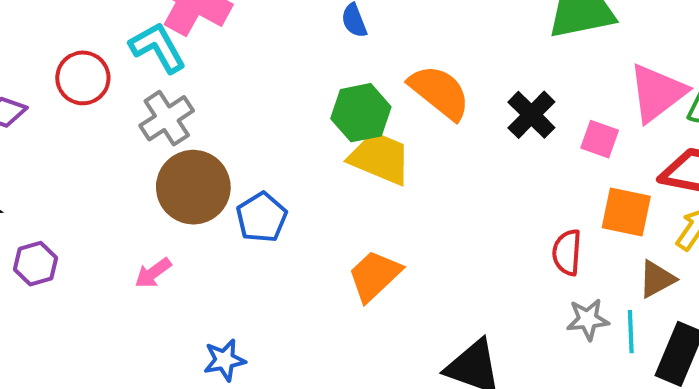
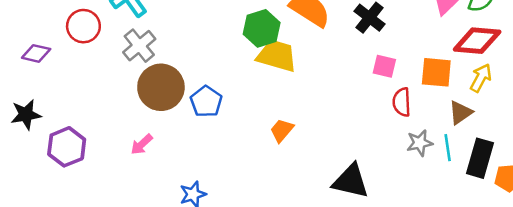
pink square: (600, 139) -> (384, 66), moved
purple hexagon: (36, 264) -> (67, 147), size x1.4
orange trapezoid: (375, 276) -> (282, 130), size x0.7

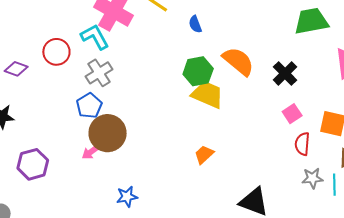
pink square: (384, 66) -> (292, 114), turned 36
brown circle: (161, 87) -> (108, 133), moved
blue pentagon: (206, 102) -> (89, 106), moved
purple hexagon: (67, 147) -> (33, 164), moved

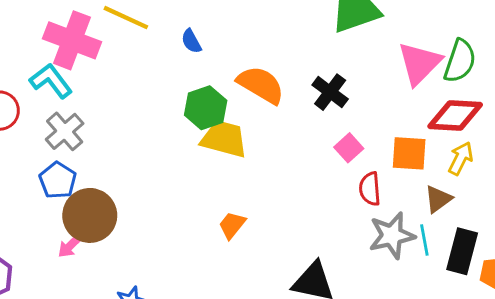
gray star: (312, 178) -> (392, 235), size x1.5

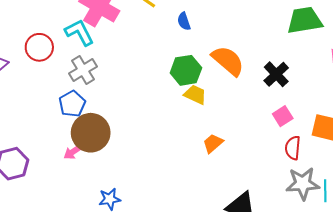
yellow trapezoid: (224, 139) -> (195, 95), size x0.7
orange trapezoid: (232, 225) -> (213, 143), moved

